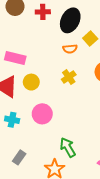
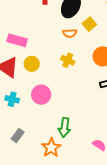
yellow cross: (69, 77) -> (68, 60), turned -32
green arrow: (68, 147) -> (64, 127), turned -144

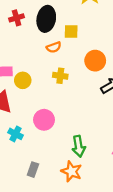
yellow square: (89, 24) -> (71, 31), turned -32
yellow circle: (32, 64) -> (23, 80), moved
cyan cross: (12, 99) -> (16, 134), turned 32

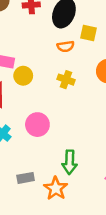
gray rectangle: (33, 170) -> (26, 178), moved, turned 48

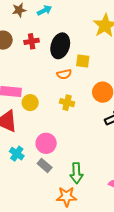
gray rectangle: (26, 178) -> (45, 166), moved, turned 56
orange star: (56, 188) -> (67, 197), turned -30

